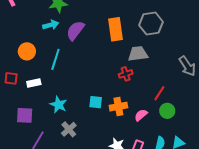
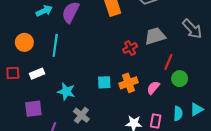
gray trapezoid: (138, 54) -> (155, 36), moved

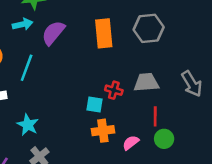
red cross: (130, 48) -> (114, 90), turned 32
red line: (168, 62) -> (155, 116), turned -35
cyan square: (104, 82) -> (95, 104), moved

